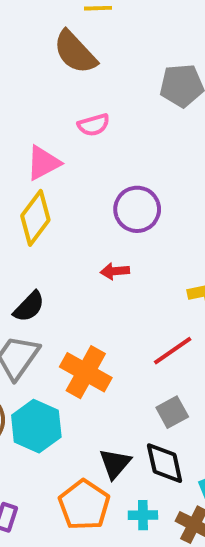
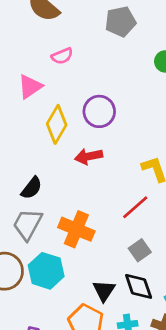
yellow diamond: (35, 218) -> (57, 124), moved
red arrow: (115, 271) -> (89, 156), size x1.4

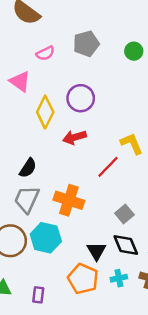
gray pentagon: (120, 22) -> (86, 44), moved
pink triangle: (30, 87) -> (20, 81), turned -45
red line: (135, 207) -> (108, 167), moved

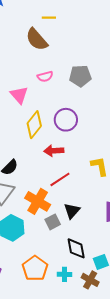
red line: (108, 167) -> (60, 179), moved
gray square: (124, 214) -> (53, 222), moved
black triangle: (96, 251) -> (72, 211), moved

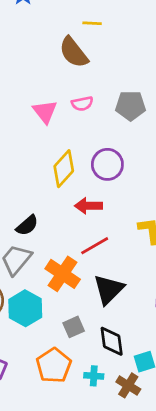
pink triangle: (19, 95) -> (45, 112), moved
black triangle: (72, 211) -> (109, 289), size x1.4
gray square: (53, 222) -> (74, 327), moved

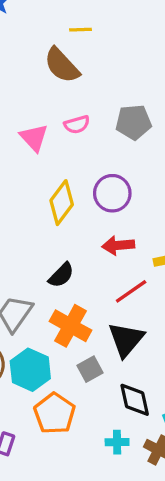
red arrow: (88, 206) -> (118, 245), moved
black semicircle: (27, 225) -> (61, 275), moved
red line: (95, 246) -> (131, 291), moved
gray square: (74, 327) -> (90, 369), moved
orange pentagon: (54, 365) -> (55, 413), moved

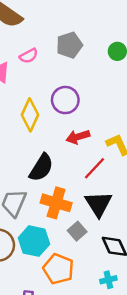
black semicircle: (61, 275) -> (41, 168), size x1.4

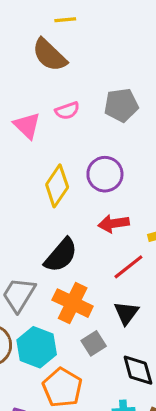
black triangle: (99, 204) -> (126, 313), size x0.7

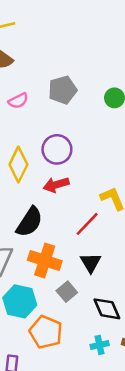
red arrow: (114, 224) -> (56, 185), moved

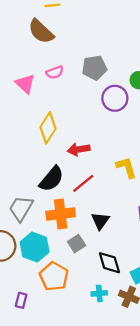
purple circle: (57, 149) -> (115, 98), moved
red line: (87, 224) -> (83, 183), moved
orange cross: (45, 260) -> (61, 214), turned -32

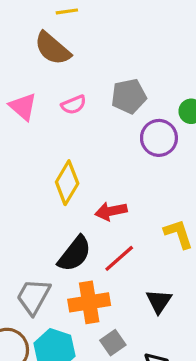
pink triangle: (25, 84) -> (23, 107), moved
black triangle: (100, 221) -> (159, 301), moved

